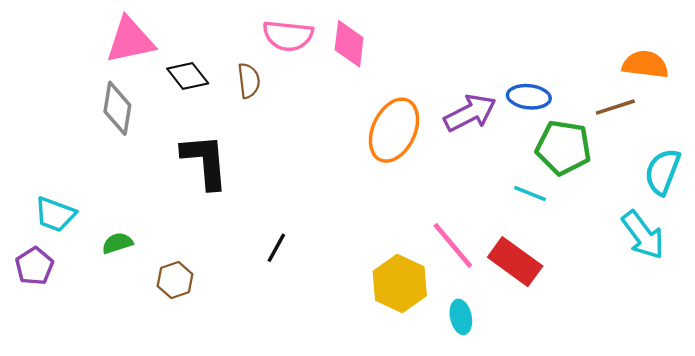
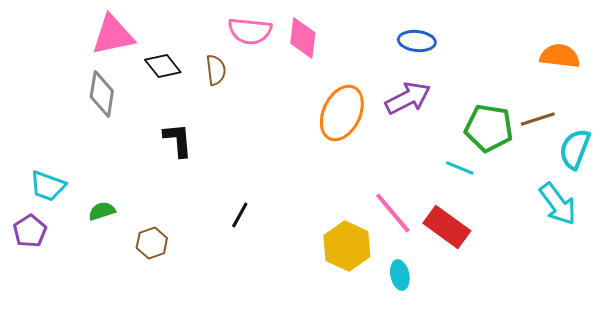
blue ellipse: (529, 97) -> (417, 41), moved
brown line: (615, 107) -> (538, 119), moved
black L-shape: (205, 161) -> (178, 140), size x0.7

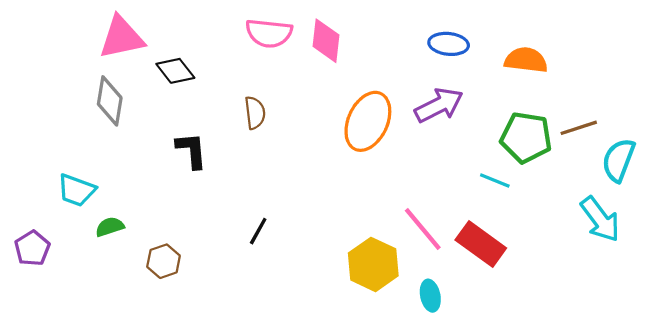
orange semicircle: (560, 56) -> (526, 60), moved
brown semicircle: (216, 70) -> (255, 113), moved
cyan trapezoid: (48, 186) -> (76, 190), moved

